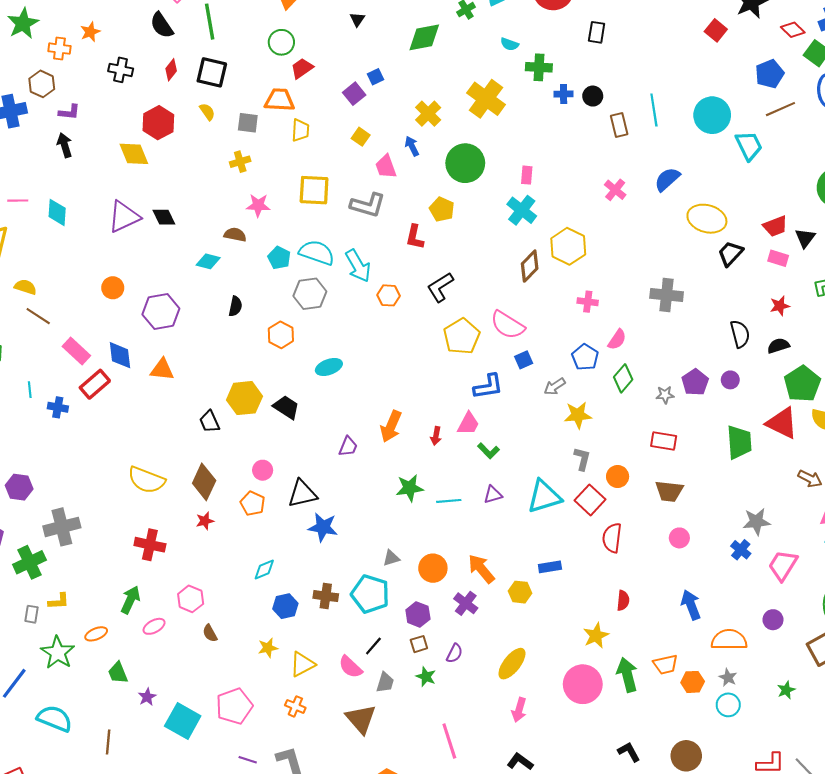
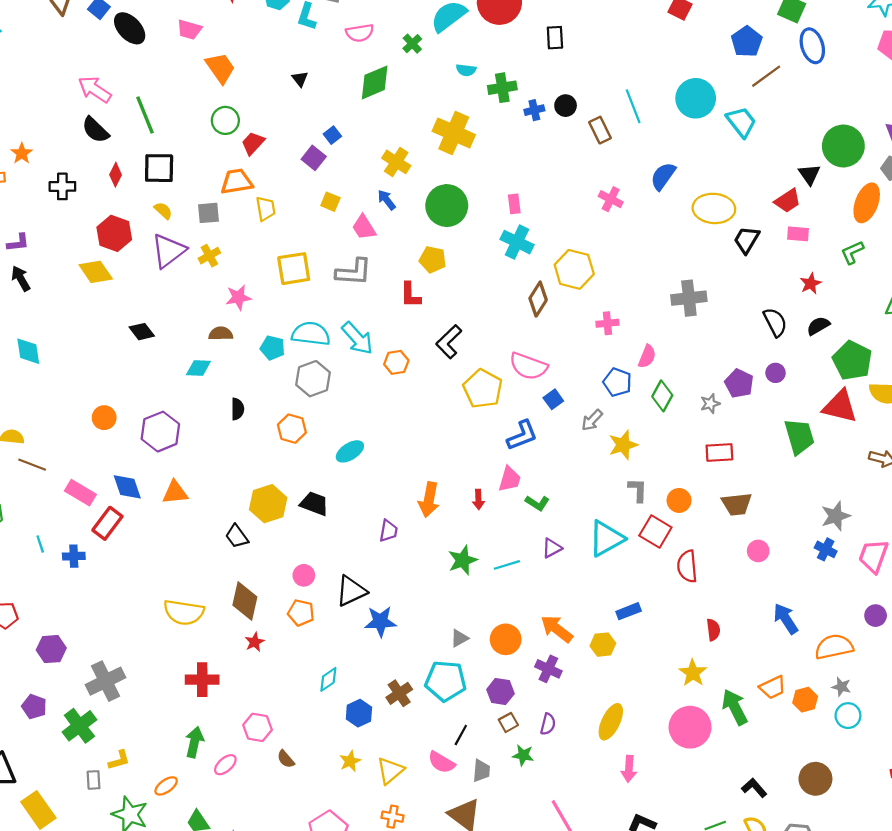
purple triangle: (124, 217) -> (168, 251), moved
black triangle: (805, 238) -> (809, 174), moved
brown cross: (326, 596) -> (399, 693), turned -30

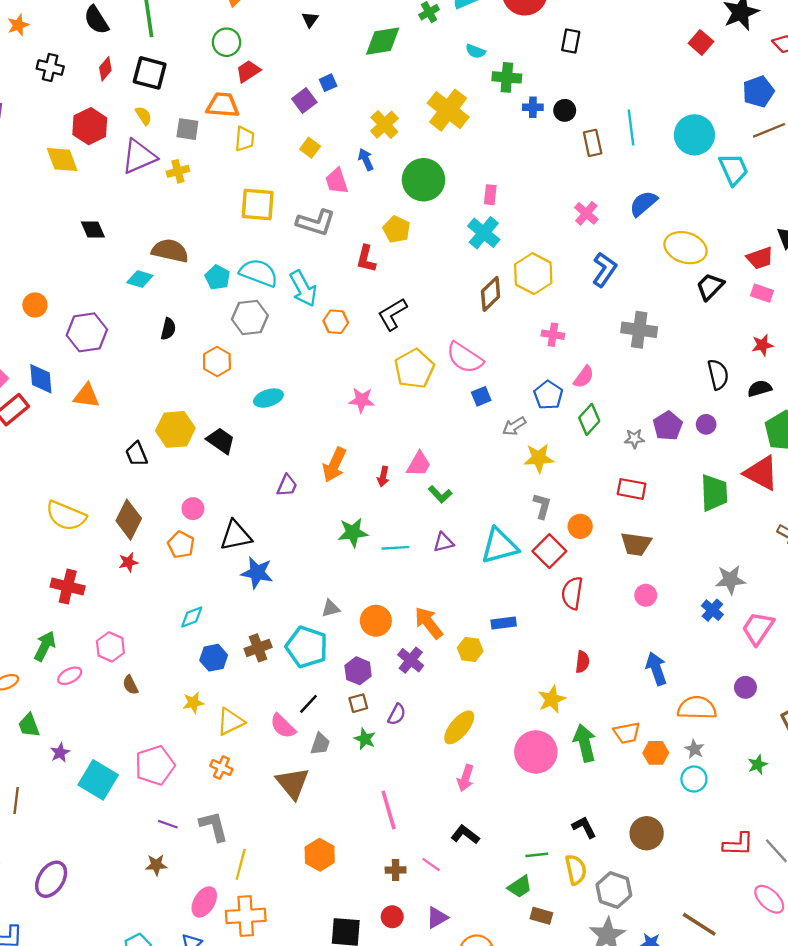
pink star: (238, 297) -> (362, 400), moved
brown semicircle: (221, 334) -> (170, 251), size x1.5
blue L-shape: (522, 435) -> (604, 270), moved, turned -48

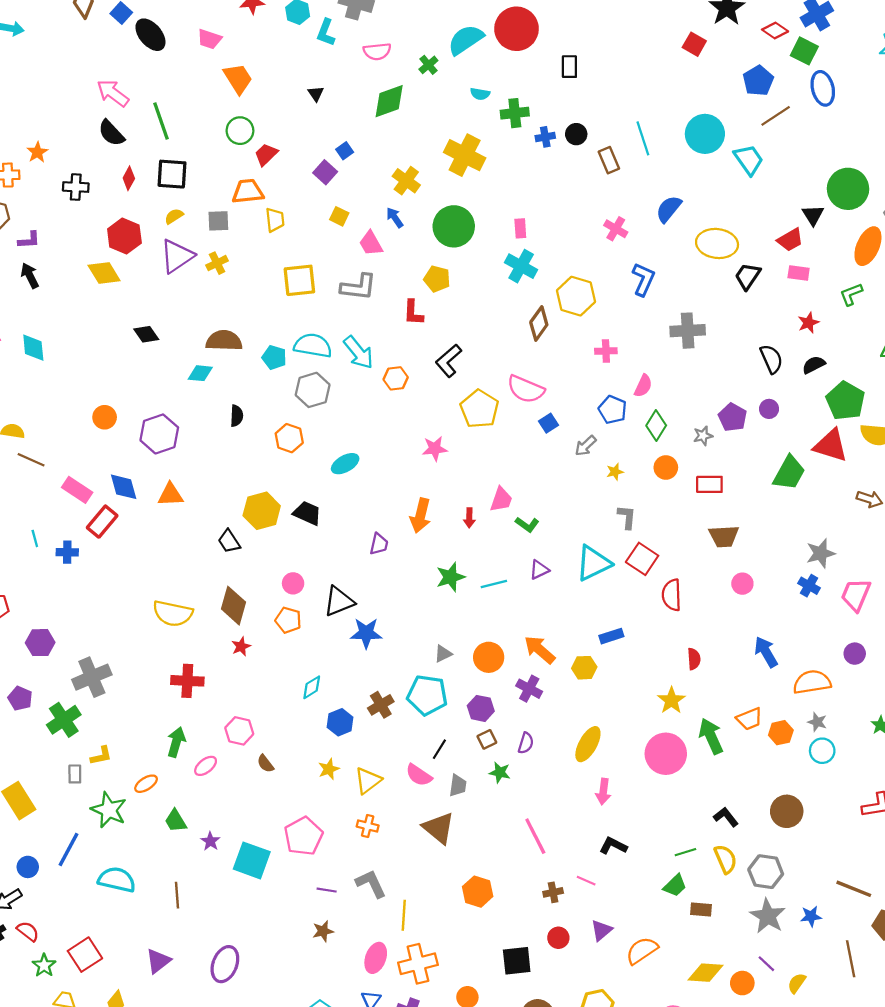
yellow semicircle: (144, 116) -> (174, 216), turned -78
yellow star: (539, 458) -> (615, 472), size x0.6
green trapezoid: (714, 493) -> (789, 473), turned 42
orange circle: (580, 526) -> (666, 467), moved

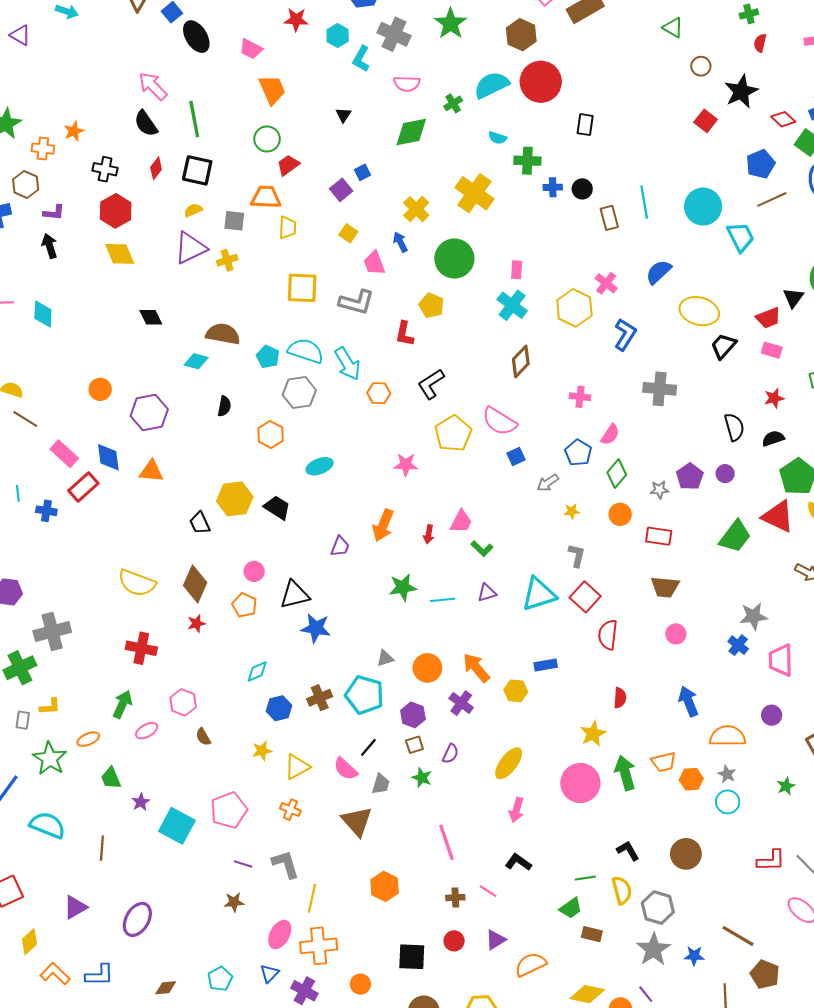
red hexagon: (124, 236) -> (116, 211), moved
yellow hexagon: (576, 296) -> (574, 308), moved
pink trapezoid: (856, 595) -> (781, 660), turned -32

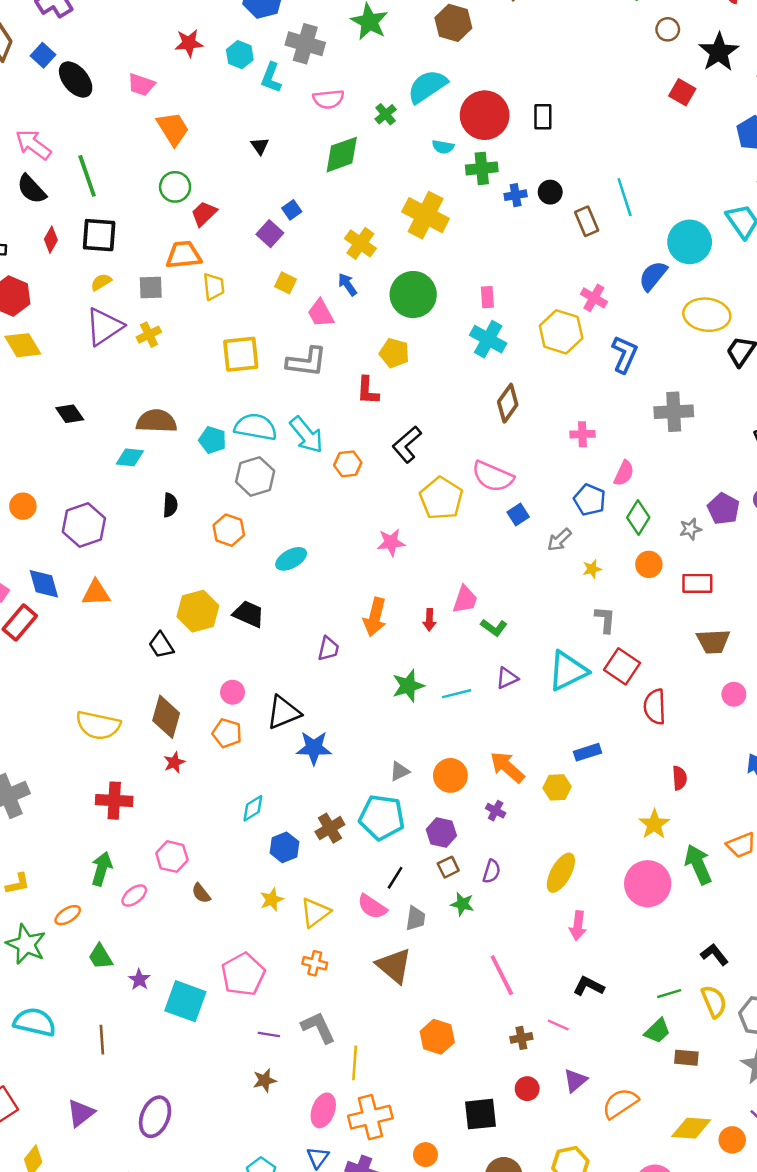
red circle: (541, 82) -> (485, 115), moved
cyan circle: (703, 207) -> (690, 242), moved
purple cross: (461, 703) -> (496, 811), size x0.7

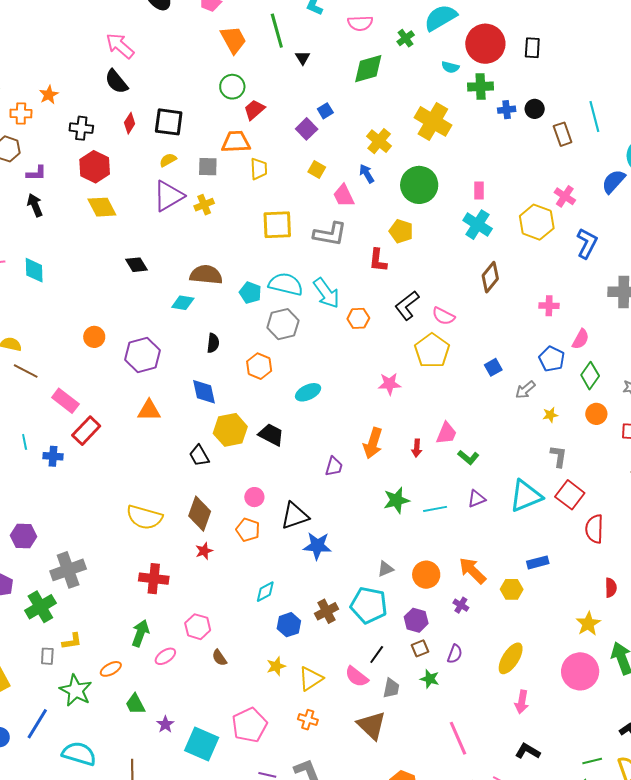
green line: (87, 176) -> (277, 31), moved
pink semicircle: (493, 476) -> (443, 316), moved, size x0.7
blue diamond: (44, 584) -> (204, 392), moved

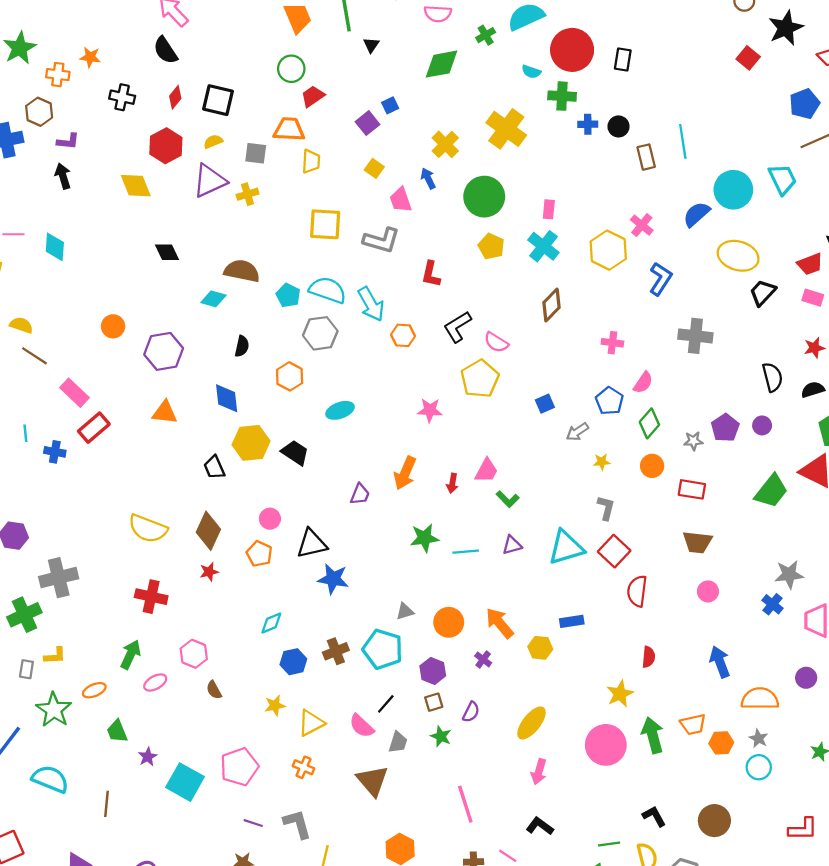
orange star: (49, 95) -> (90, 57), turned 30
red hexagon: (95, 167) -> (166, 146), moved
yellow pentagon: (401, 231) -> (491, 246), moved

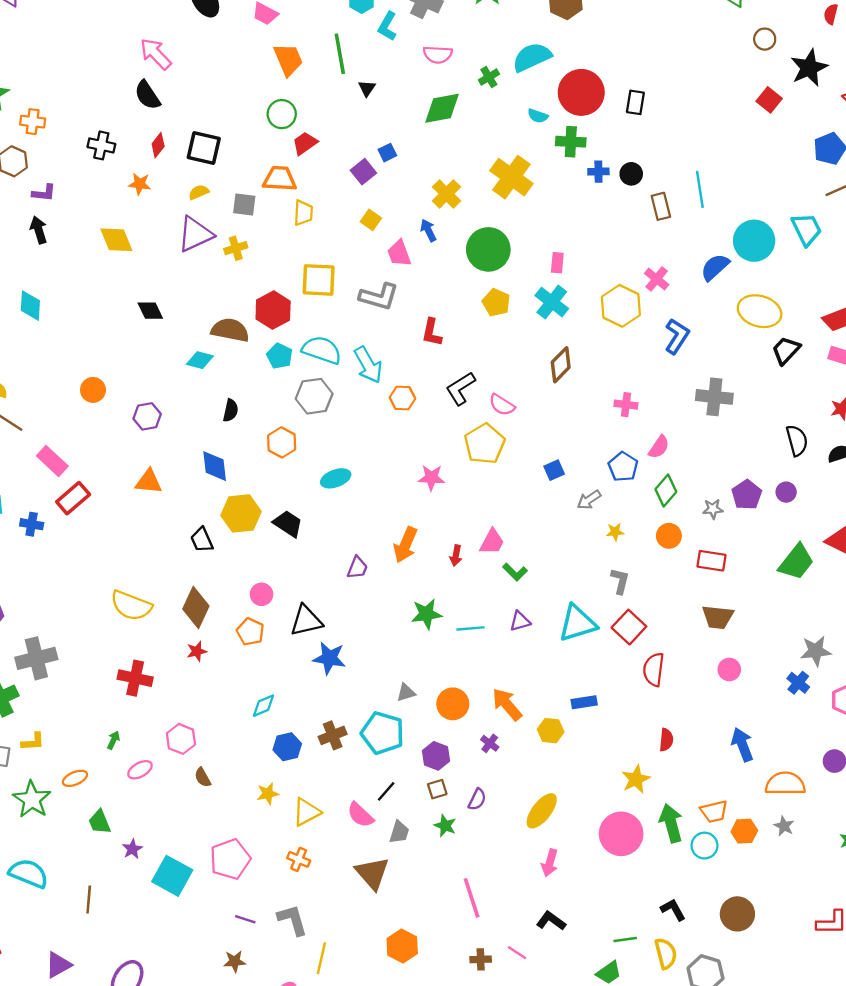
orange star: (90, 57) -> (140, 184), moved
red hexagon: (166, 146) -> (273, 310), moved
purple hexagon: (164, 351) -> (147, 416), size x0.7
green arrow: (131, 655) -> (113, 740), size x0.6
cyan circle: (759, 767) -> (705, 846), moved

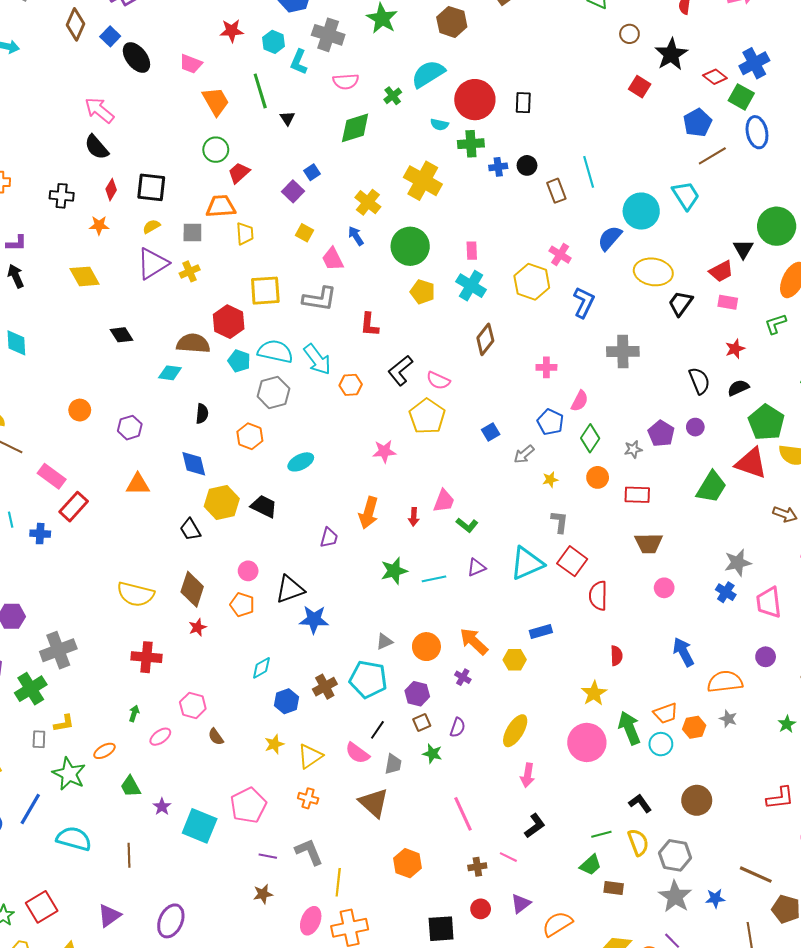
black L-shape: (551, 921) -> (535, 826), turned 115

